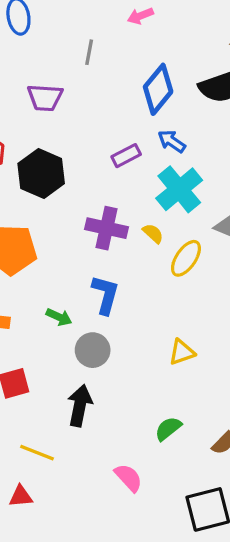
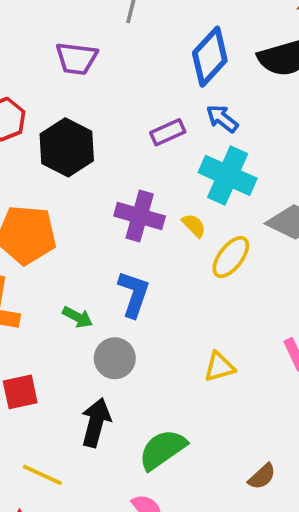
cyan cross: (179, 189) -> (228, 175), turned -30
green semicircle: (168, 429) -> (162, 450), moved, size x1.5

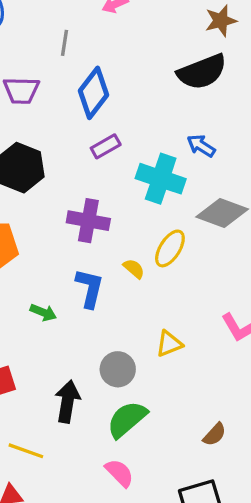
blue diamond: (210, 57) -> (93, 93), moved
blue arrow: (222, 119) -> (201, 146), moved
yellow semicircle: (194, 226) -> (134, 269), moved
gray circle: (115, 358) -> (118, 369), moved

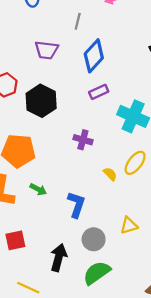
purple cross: (88, 221) -> (83, 140), size x0.7
blue L-shape: (90, 288) -> (76, 205), moved
green arrow: (43, 312) -> (38, 189), moved

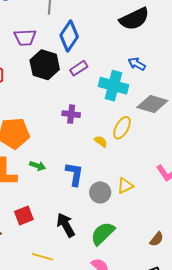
black hexagon: (41, 101) -> (45, 65), moved
gray circle: (94, 239) -> (100, 192), moved
black arrow: (59, 258) -> (66, 225), turned -35

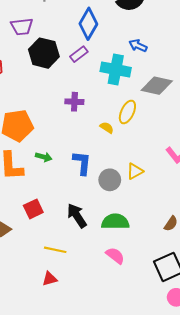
blue diamond: (69, 36) -> (88, 24), moved
green semicircle: (103, 233) -> (115, 222), turned 48

